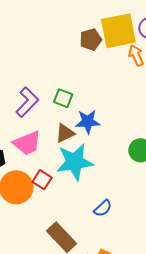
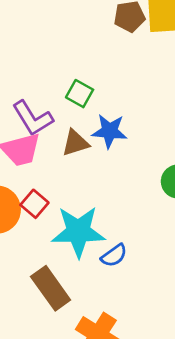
purple L-shape: (27, 102) -> (33, 118), moved, turned 96
cyan star: (75, 162) -> (78, 232), moved

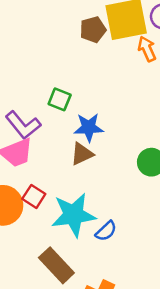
brown triangle: (75, 143) -> (82, 154), moved

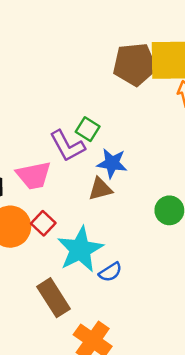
brown pentagon: (93, 30) -> (135, 64), size x1.6
purple L-shape: (23, 125) -> (67, 146), moved
cyan star: (73, 215) -> (80, 249), turned -30

